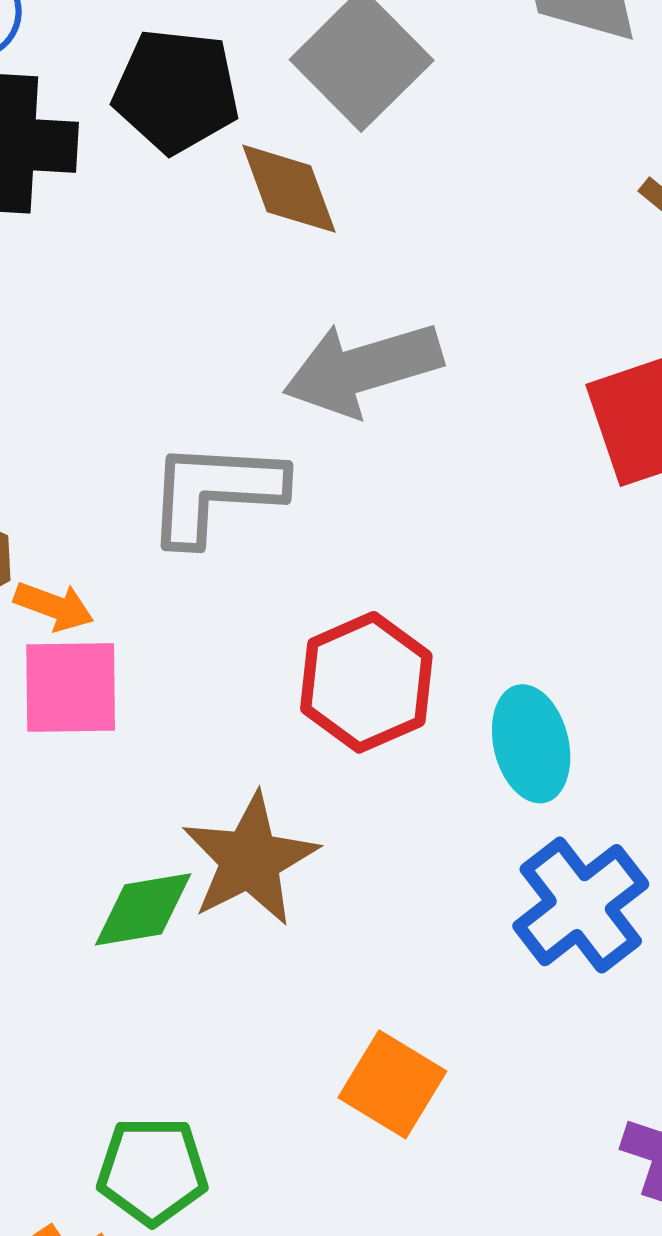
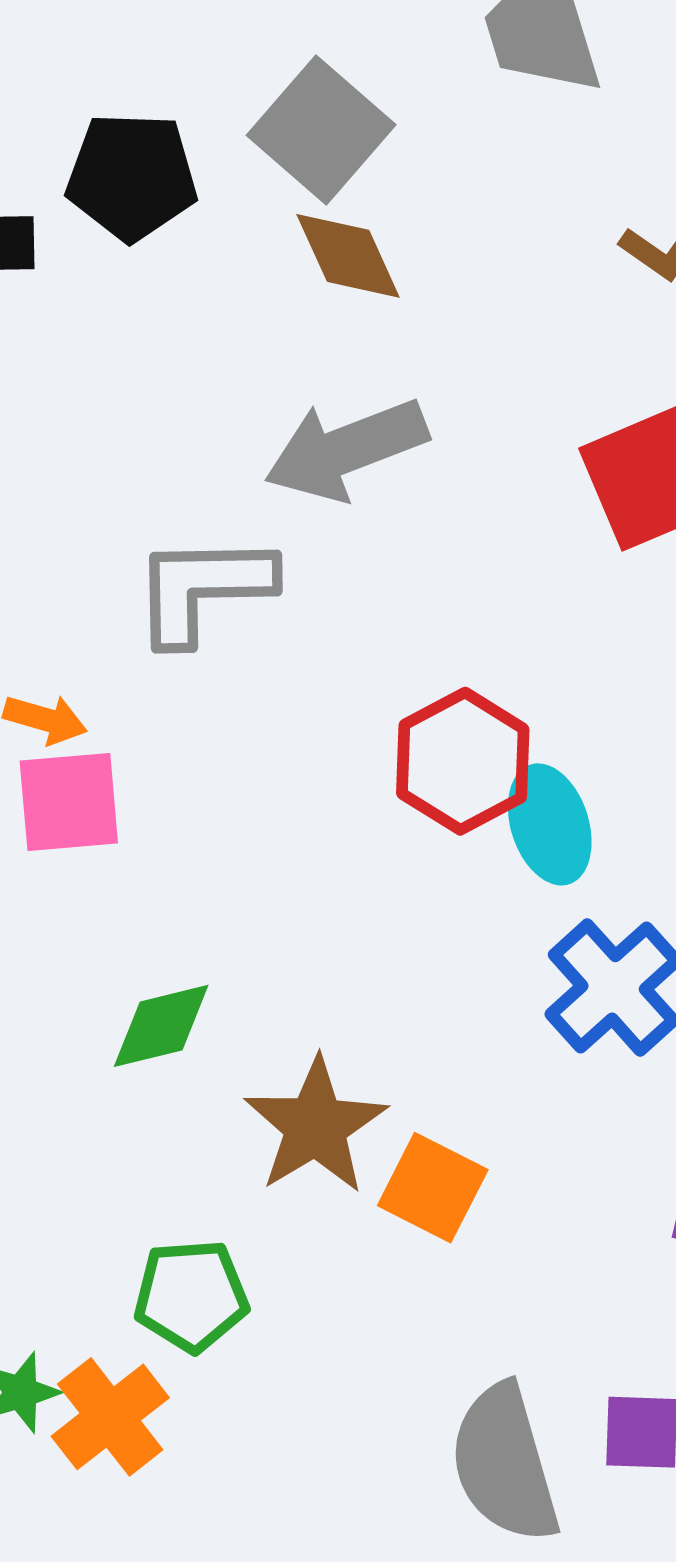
brown diamond: (289, 189) -> (348, 256), moved
red hexagon: (366, 682) -> (463, 761), moved
brown star: (250, 859) -> (315, 1126), moved

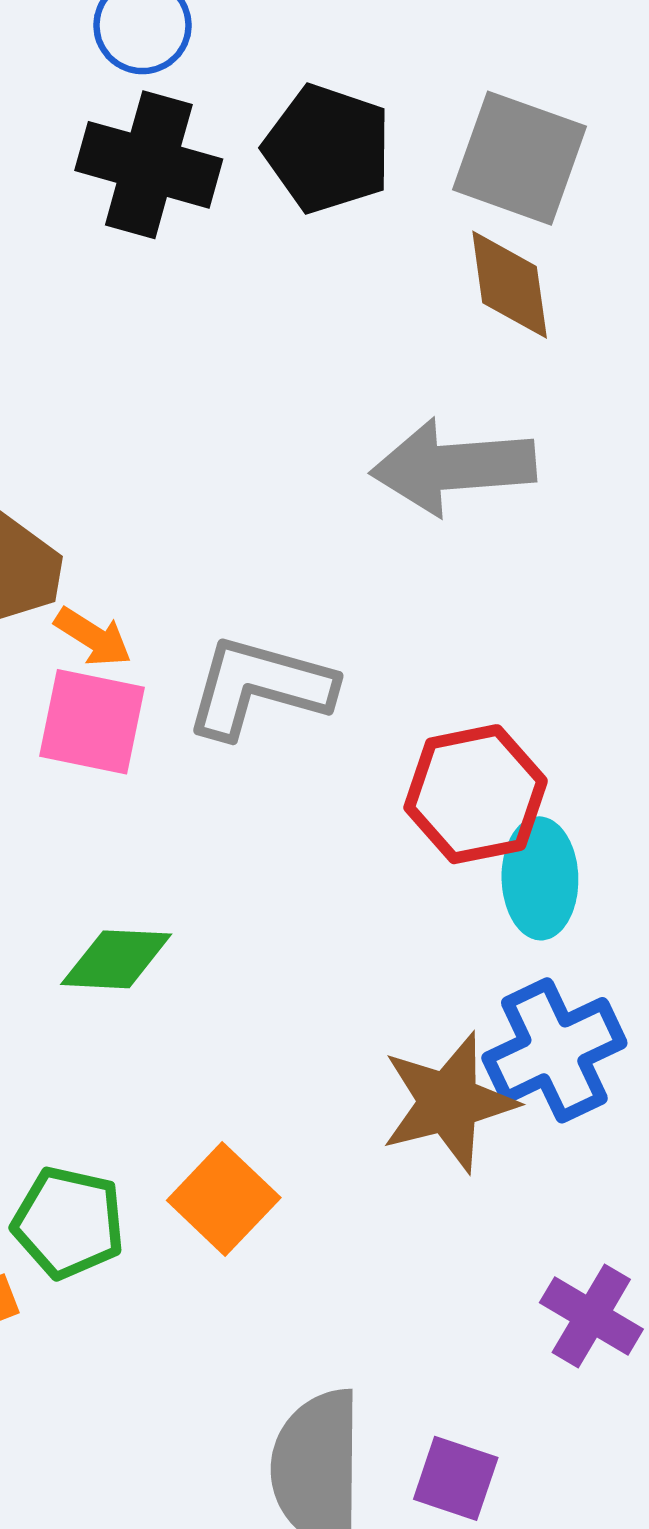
gray square: (321, 130) -> (520, 158), turned -38
gray L-shape: (203, 589) -> (259, 687), moved
brown star: (315, 1126) -> (449, 1102), moved
orange square: (433, 1188) -> (224, 1199), moved

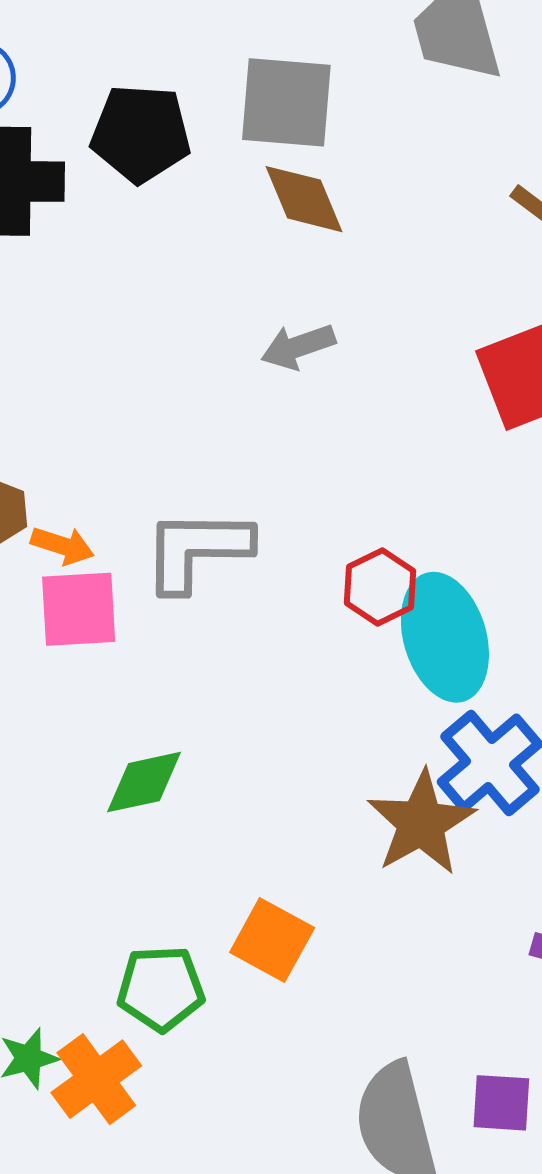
gray arrow: (453, 467) -> (298, 347), size x0.6
red hexagon: (476, 794) -> (380, 587), size x0.7
cyan ellipse: (540, 878) -> (445, 637), size x1.4

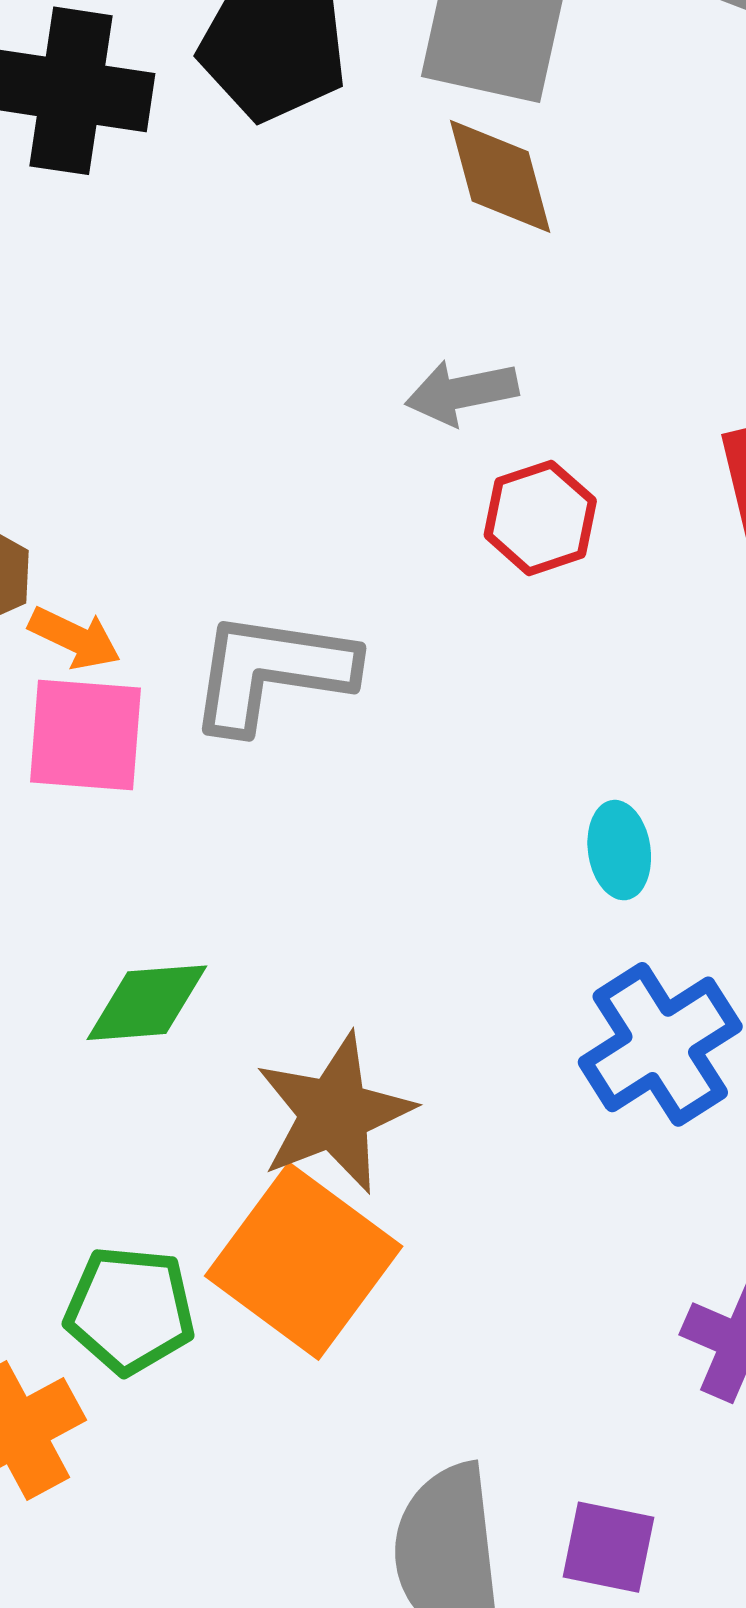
red hexagon: (380, 587) -> (540, 518), moved
cyan ellipse: (445, 637) -> (619, 850), size x0.5
brown star: (421, 823) -> (334, 1113), moved
orange square: (272, 940) -> (304, 1261), size x1.5

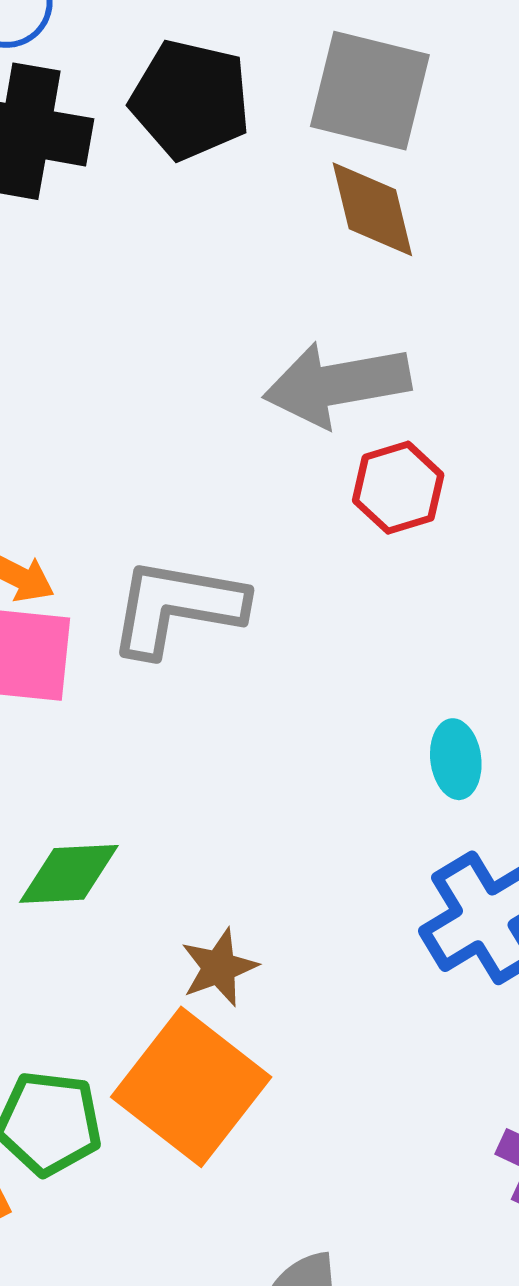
gray arrow: (462, 392) -> (337, 384), size x1.6
brown star: (334, 1113) -> (219, 967), size x0.6

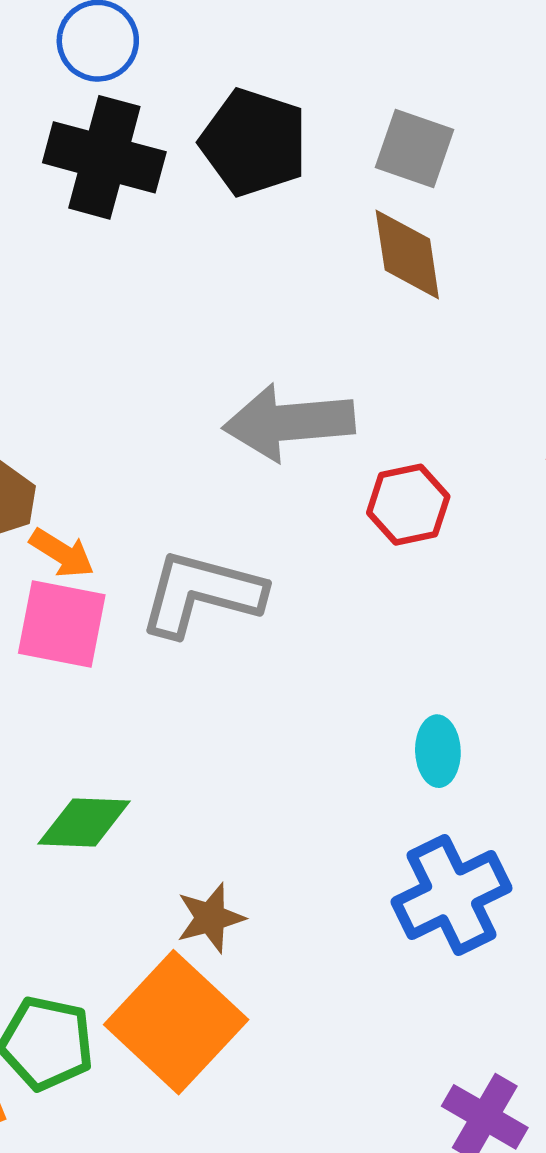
gray square: (370, 91) -> (415, 149), size x0.7
gray arrow: (337, 384) -> (289, 422), moved

